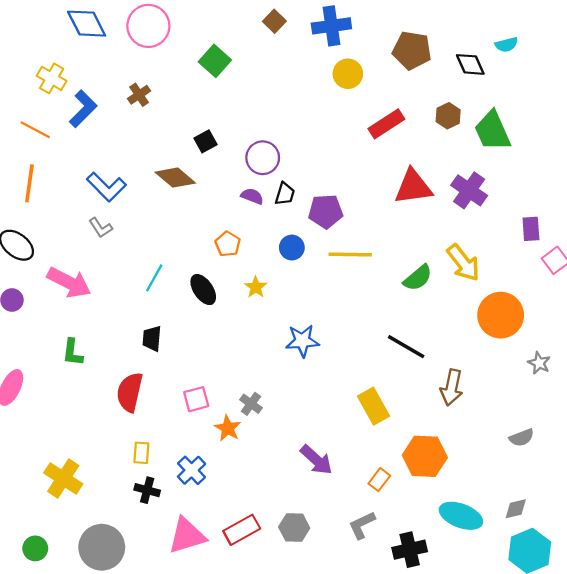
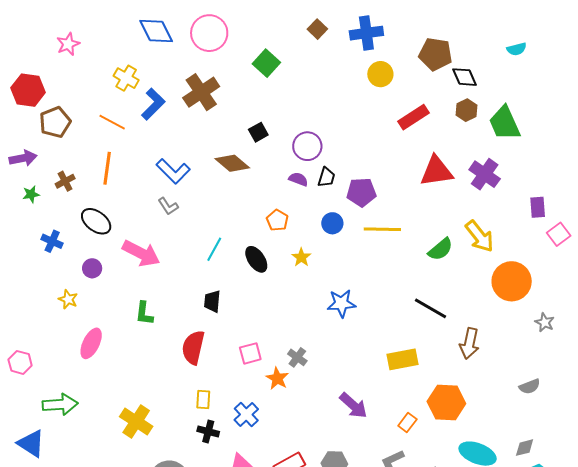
black diamond: (470, 64) -> (465, 77), moved
brown cross: (139, 95) -> (201, 92), size x1.8
yellow rectangle: (373, 406) -> (402, 359), turned -72

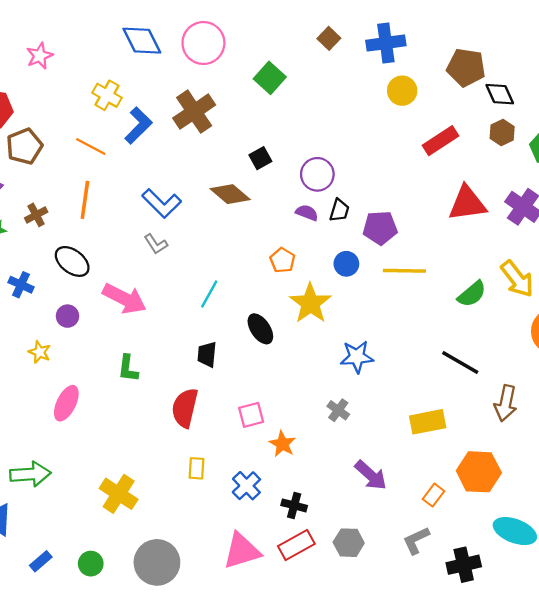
yellow star: (301, 257) -> (310, 303), size x1.8
black ellipse: (256, 259) -> (260, 329), moved
gray cross: (297, 357) -> (338, 410), moved
black cross: (208, 431) -> (294, 505), moved

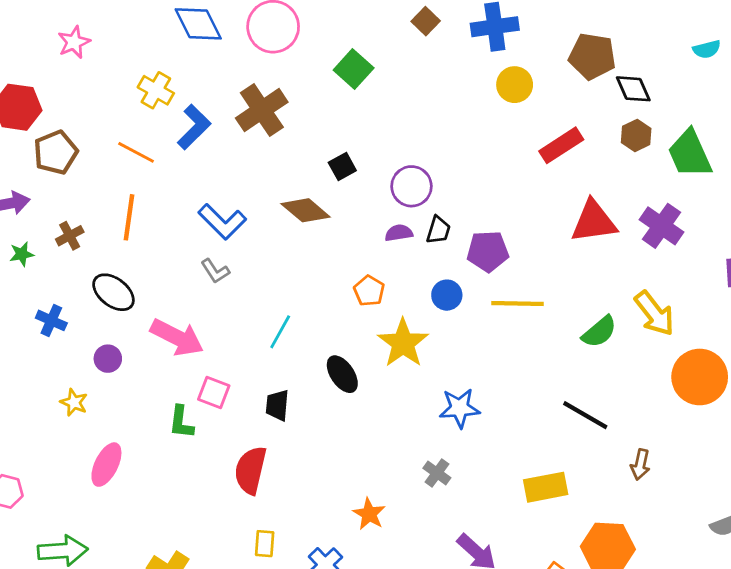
purple semicircle: (307, 213) -> (399, 233), turned -30
brown arrow: (506, 403) -> (640, 465), size x0.7
pink square: (251, 415) -> (214, 393), moved, turned 36

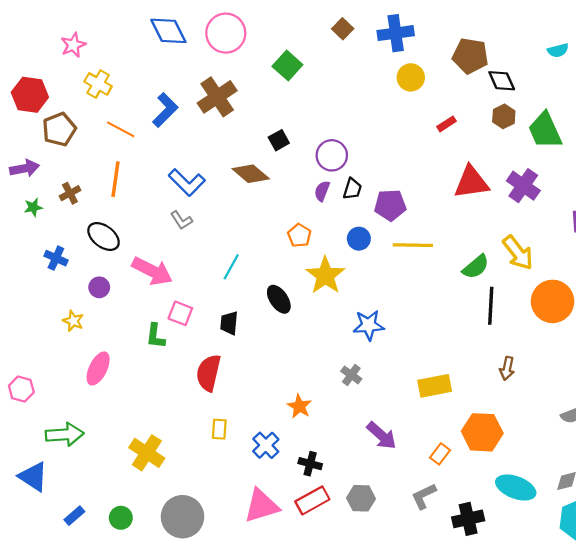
yellow cross: (156, 90) -> (98, 84), moved
red rectangle: (561, 145) -> (446, 124), size x0.6
purple semicircle: (399, 233) -> (322, 191), turned -60
black line: (585, 415) -> (491, 306), moved, turned 63

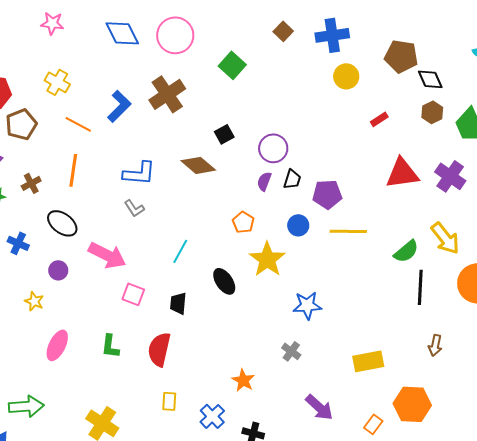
pink star: (73, 45) -> (52, 23), moved, turned 30
blue L-shape: (187, 182) -> (139, 173), turned -40
green L-shape: (155, 336) -> (110, 346), moved

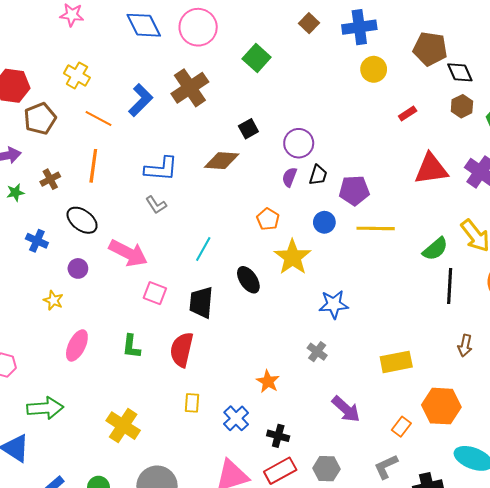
brown diamond: (198, 165) -> (222, 161), turned -36
black trapezoid: (178, 303) -> (201, 302), size x1.4

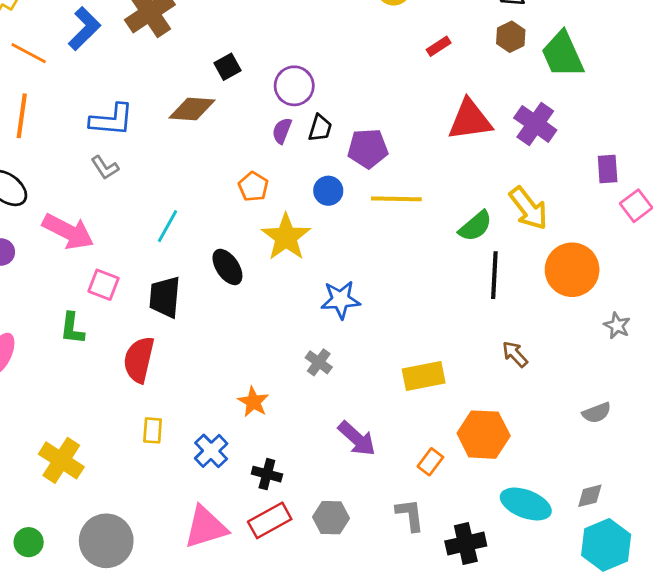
brown arrow: (465, 345) -> (515, 354), turned 125
green L-shape: (131, 346) -> (72, 328), moved
gray L-shape: (386, 467) -> (410, 515), turned 108

